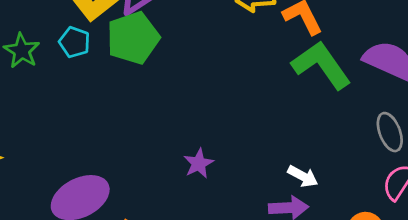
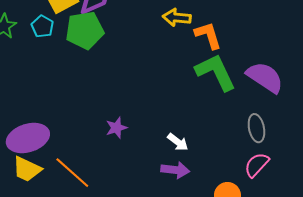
white arrow: (303, 176) -> (178, 142), moved

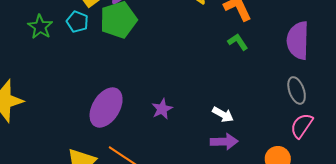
green L-shape: (216, 72) -> (238, 42), moved, size x0.5
purple semicircle: (265, 77) -> (298, 40), turned -114
purple ellipse: (28, 138) -> (106, 107), moved, turned -33

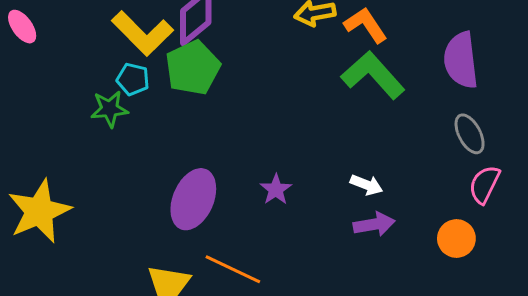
green star: (40, 27) -> (110, 109), moved, turned -30
green L-shape: (238, 42) -> (373, 75), size x2.0

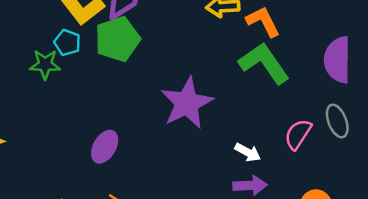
pink semicircle: (484, 184) -> (298, 134), moved
purple star: (276, 189) -> (187, 103), moved, size x2.0
purple ellipse: (193, 199) -> (105, 147), size x0.7

